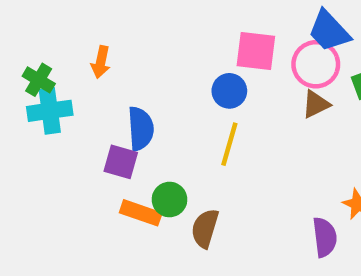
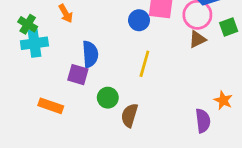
orange arrow: (101, 62) -> (66, 13), turned -42
blue circle: (229, 91) -> (139, 20), moved
orange rectangle: (141, 213) -> (51, 106), moved

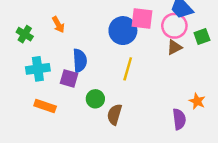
blue circle: (139, 20) -> (123, 31), size x1.5
cyan cross: (34, 43) -> (38, 69), moved

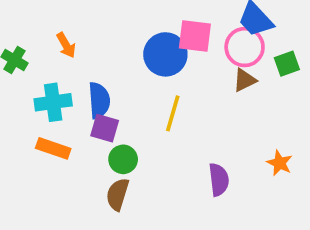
cyan cross: (38, 69) -> (53, 102), moved
purple square: (69, 78) -> (105, 128), moved
orange rectangle: (45, 106) -> (53, 148), moved
brown semicircle: (115, 114) -> (118, 194), moved
purple semicircle: (179, 119) -> (219, 180), moved

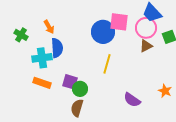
blue semicircle: (99, 100) -> (57, 48), moved
purple square: (105, 128) -> (70, 82), moved
purple semicircle: (219, 180) -> (132, 100), turned 132

